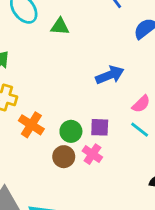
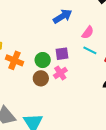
pink cross: (92, 154) -> (60, 73), turned 32

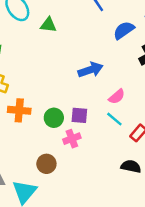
orange cross: (14, 60) -> (19, 110), turned -30
brown circle: (41, 78) -> (46, 164), moved

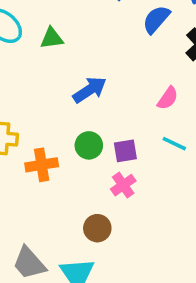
blue arrow: (90, 70) -> (90, 90), moved
pink semicircle: (117, 97) -> (168, 98), moved
green circle: (54, 118) -> (89, 145), moved

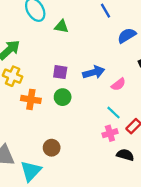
blue arrow: (90, 90) -> (94, 72), moved
purple square: (125, 151) -> (60, 72), moved
pink cross: (123, 185) -> (110, 133), moved

